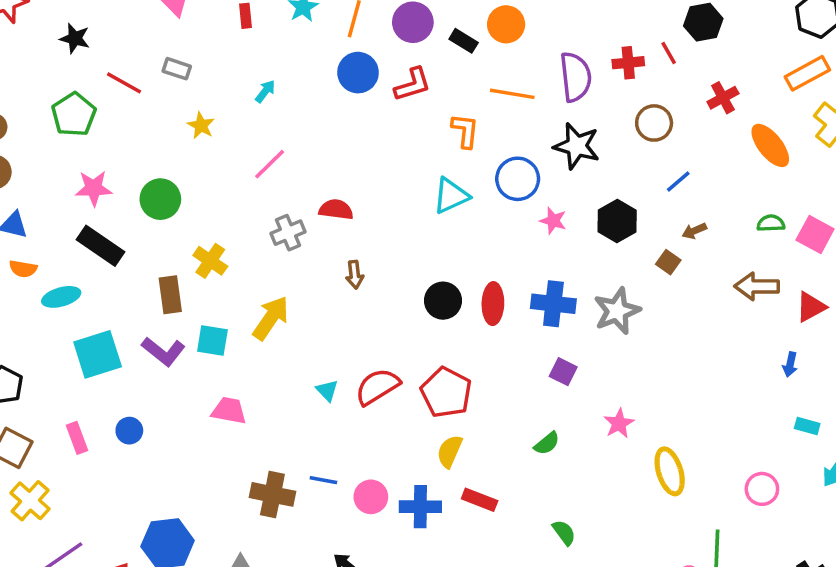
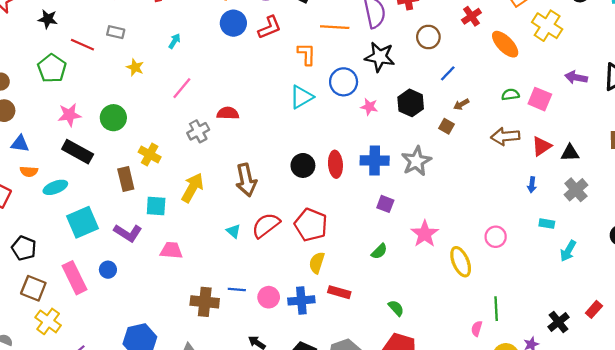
brown arrow: (355, 275) -> (246, 180), moved, size x1.8
purple L-shape: (163, 351) -> (128, 233), moved
pink star: (619, 423) -> (425, 234), size x1.4
pink rectangle: (77, 438) -> (75, 278), size x1.6
pink circle: (762, 489) -> (496, 237), moved

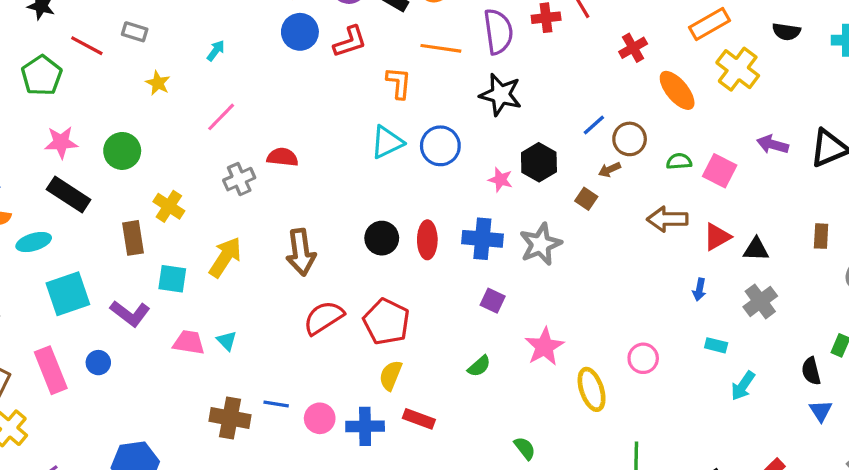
brown circle: (428, 37) -> (630, 139), moved
blue circle: (344, 82) -> (440, 146), moved
pink star: (369, 107) -> (500, 180), moved
cyan triangle: (233, 231) -> (227, 341), moved
green semicircle: (396, 308) -> (525, 448), moved

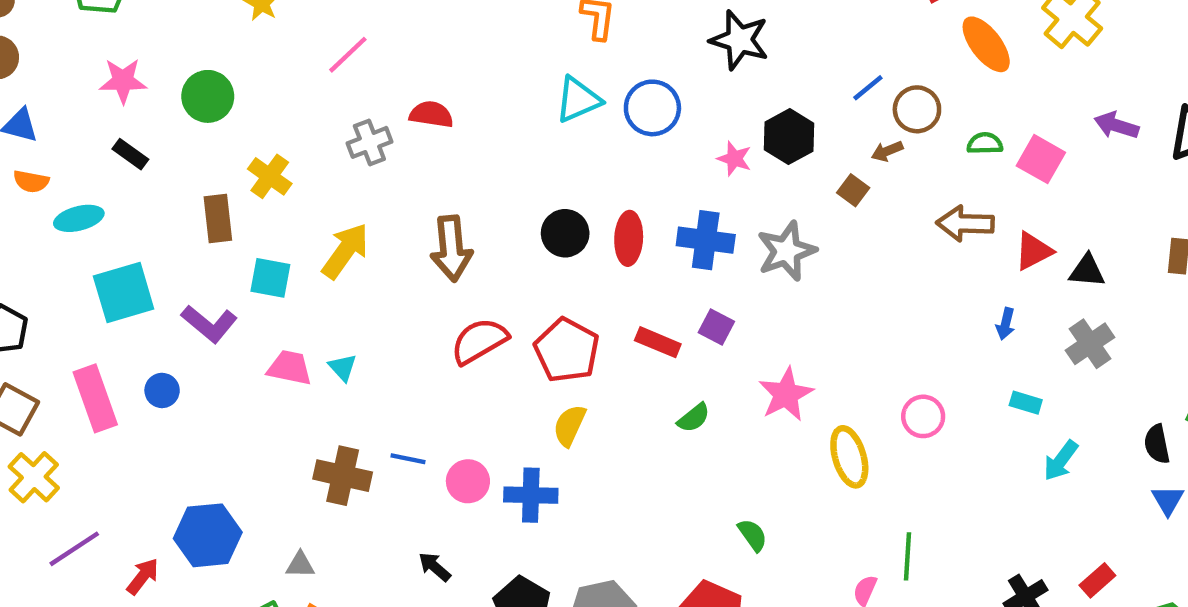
black rectangle: (69, 195) -> (130, 154), size x0.6
red rectangle: (419, 419) -> (658, 342), moved

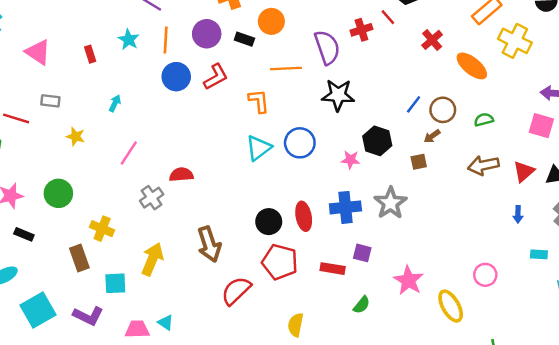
pink square: (1041, 159) -> (541, 126), moved
brown square: (853, 190) -> (419, 162), turned -35
red pentagon: (567, 350) -> (280, 262), moved

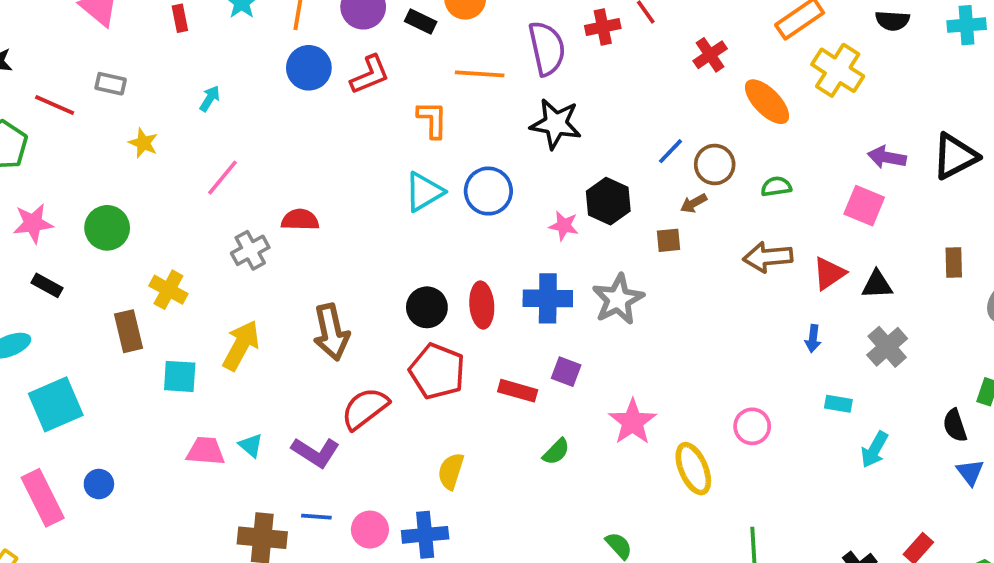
purple L-shape: (88, 316) -> (316, 452), moved

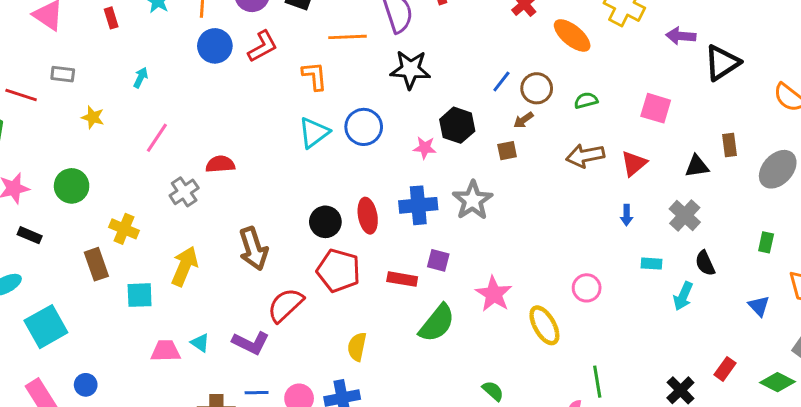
purple arrow: (887, 157) -> (681, 36), moved
black triangle: (877, 285) -> (697, 166), moved
black semicircle: (955, 425) -> (705, 263), moved
green semicircle: (556, 452) -> (437, 323), size x1.8

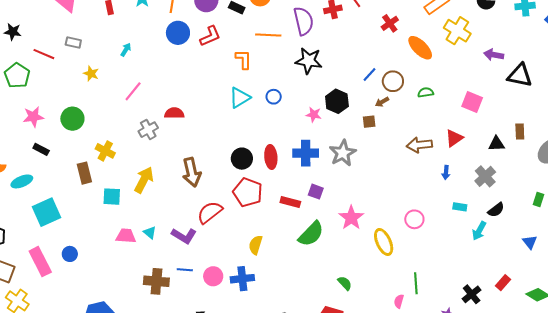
black triangle: (722, 63) -> (520, 75), turned 40
blue circle: (364, 127) -> (274, 97), size x0.6
brown arrow: (585, 156) -> (419, 145), moved
black semicircle: (705, 263) -> (496, 210), turned -108

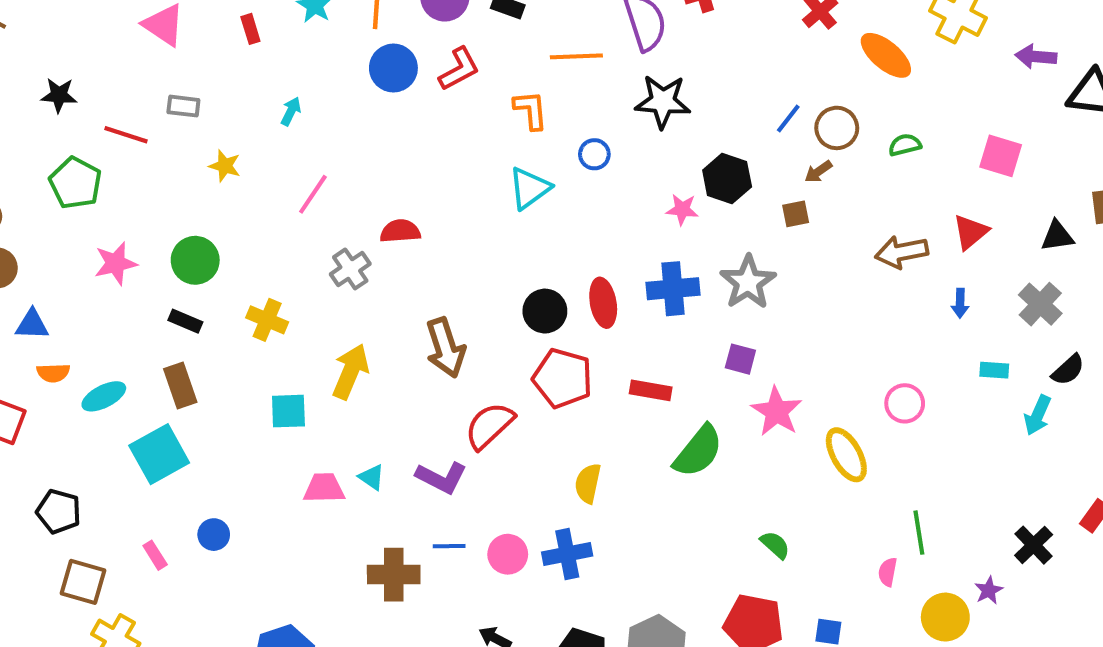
blue circle: (274, 97) -> (594, 154), moved
black rectangle: (41, 149) -> (185, 321), moved
brown rectangle: (84, 173) -> (180, 385), moved
purple square: (316, 192) -> (740, 359), moved
pink rectangle: (40, 262) -> (155, 555), size x0.5

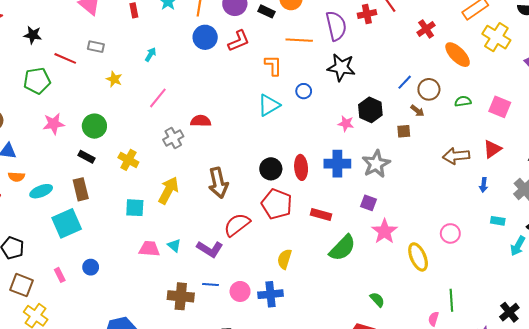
pink square: (1001, 156) -> (500, 107), moved
brown arrow: (818, 172) -> (417, 111), turned -112
green pentagon: (75, 183) -> (37, 81), turned 30

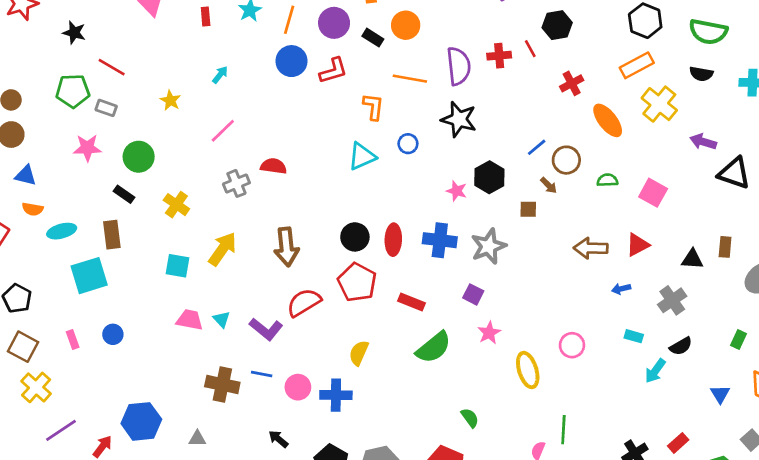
gray rectangle: (96, 47) -> (106, 108), moved
blue arrow: (484, 185) -> (621, 289), turned 64
pink star: (384, 231) -> (489, 333), size x0.7

